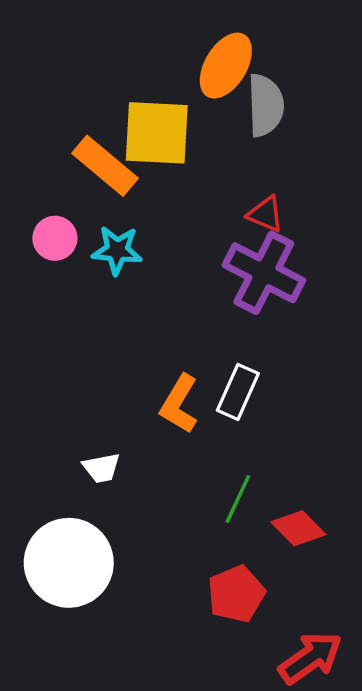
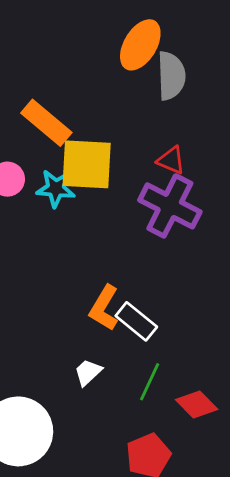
yellow square: (157, 133) -> (87, 164), moved
white rectangle: (238, 392) -> (136, 321), moved, turned -75
white trapezoid: (102, 468) -> (88, 372), moved, turned 148

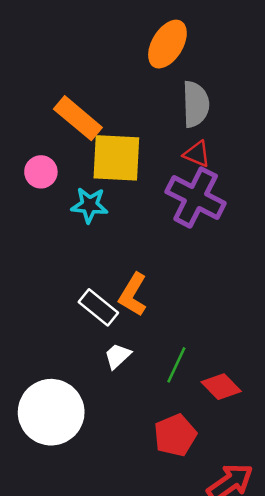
gray semicircle: (171, 76) -> (196, 104), moved
cyan star: (56, 188) -> (89, 205), moved
white rectangle: (136, 321) -> (98, 307), moved

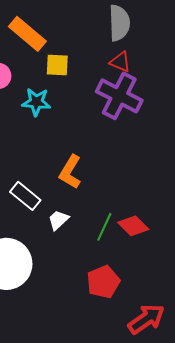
yellow square: (116, 158) -> (57, 65), size x0.6
white rectangle: (98, 307) -> (25, 196), moved
red diamond: (221, 387) -> (133, 226), moved

